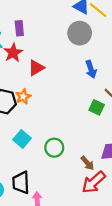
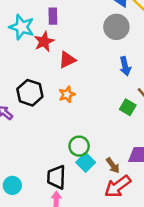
orange star: (23, 97) -> (67, 94), moved
cyan square: (22, 139) -> (86, 162), moved
black trapezoid: (21, 183) -> (56, 177), moved

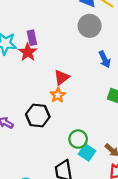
purple rectangle: (53, 16) -> (32, 38), moved
red triangle: (67, 60) -> (62, 77), moved
black hexagon: (30, 93) -> (38, 116), moved

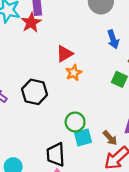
orange star: (58, 95) -> (74, 73), moved
cyan square: (87, 152) -> (83, 137), turned 35

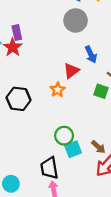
red triangle: (65, 54) -> (71, 71), moved
black hexagon: (35, 92) -> (19, 99), moved

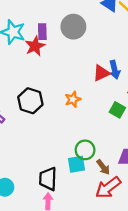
gray circle: (76, 20) -> (73, 27), moved
red triangle: (71, 71) -> (101, 73), moved
green circle: (64, 136) -> (85, 150), moved

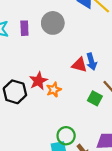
red star: (35, 46) -> (38, 81), moved
red triangle: (101, 73) -> (79, 65), turned 42

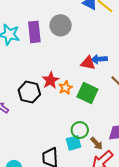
purple rectangle: (24, 28) -> (34, 32), size x1.5
blue arrow: (91, 62) -> (99, 59), turned 105
green square: (95, 98) -> (87, 93), moved, size x1.5

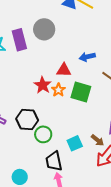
red triangle: (88, 63) -> (64, 70), moved
black hexagon: (29, 92) -> (27, 119), moved
green circle: (80, 130) -> (43, 134), moved

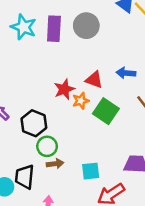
brown arrow: (97, 140) -> (55, 164), moved, turned -64
cyan square: (75, 143) -> (91, 171), moved
black trapezoid: (54, 161) -> (25, 177), moved

